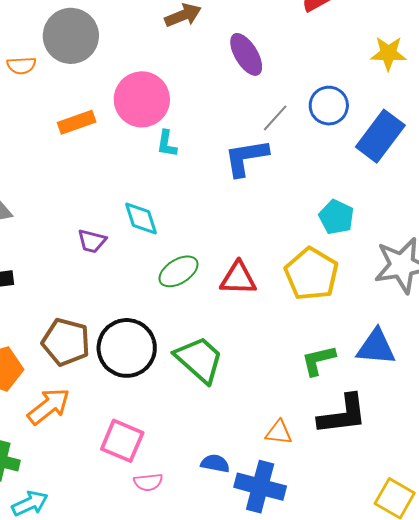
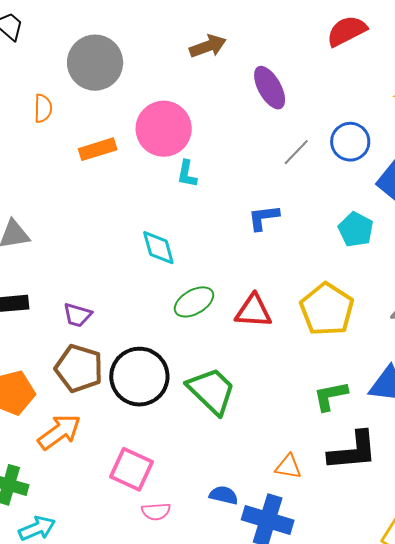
orange semicircle: (21, 65) -> (43, 108), moved, turned -88
blue L-shape: (246, 158) -> (263, 218), moved, size x0.7
cyan pentagon: (336, 217) -> (356, 229), moved
purple trapezoid: (92, 241) -> (77, 315), moved

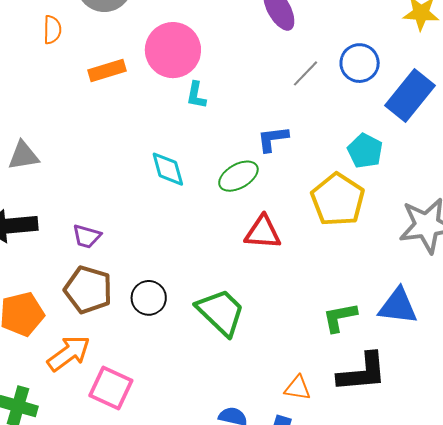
green ellipse: (194, 302) -> (238, 176), moved
yellow pentagon: (327, 309) -> (338, 200), moved
black circle: (139, 377) -> (149, 298), size x0.6
pink square: (131, 469) -> (111, 388), moved

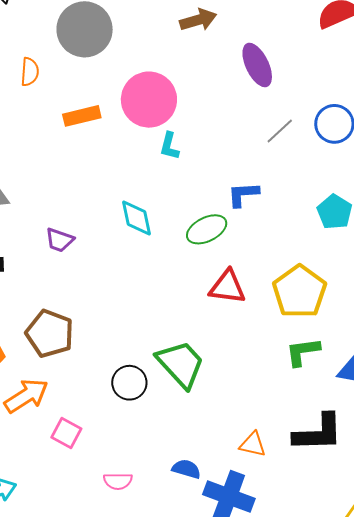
yellow pentagon: (338, 200) -> (300, 292), moved
purple trapezoid: (87, 236) -> (59, 240), moved
black circle: (149, 298) -> (129, 383), moved
green L-shape: (340, 317) -> (303, 352), moved
pink square: (111, 388) -> (66, 433), size x0.7

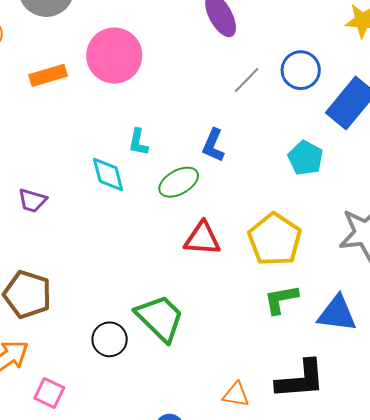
cyan L-shape: (169, 146) -> (138, 142), moved
blue L-shape: (243, 194) -> (213, 145), turned -60

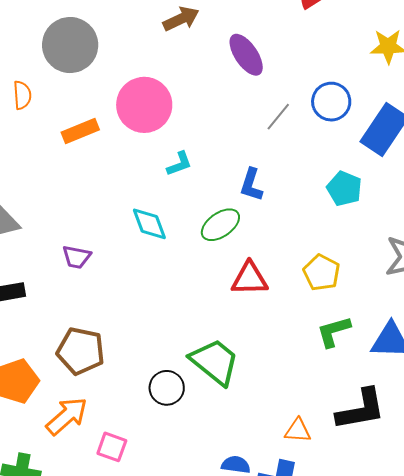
cyan L-shape: (138, 142) -> (179, 164), moved, turned -116
yellow pentagon: (275, 239) -> (322, 273), size x0.7

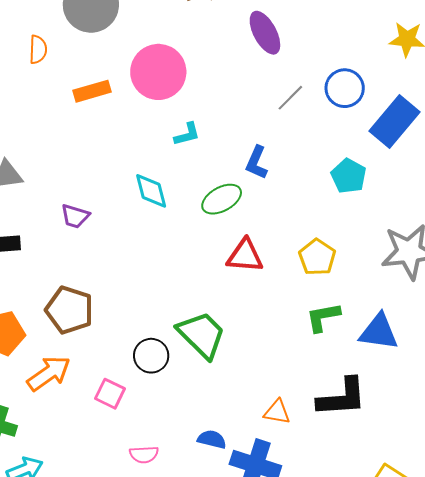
pink square: (112, 447) -> (110, 394), moved

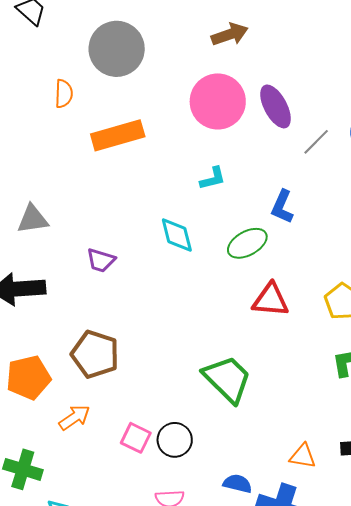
purple ellipse: (265, 33) -> (276, 106), moved
pink circle: (158, 72) -> (218, 101), moved
orange rectangle: (92, 91) -> (118, 135), size x1.4
black circle: (151, 356) -> (175, 440), moved
orange arrow: (49, 373) -> (74, 417), size x0.7

